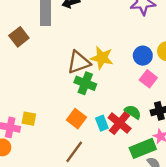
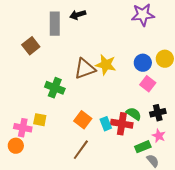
green cross: (85, 83) -> (55, 88), moved
red cross: (120, 123) -> (122, 124), turned -30
green rectangle: (143, 148) -> (143, 147), size x0.7

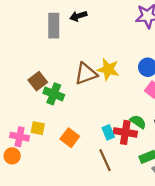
brown square: (31, 46) -> (38, 81), moved
orange square: (83, 120) -> (70, 138), moved
brown line: (81, 150) -> (105, 160), moved, turned -60

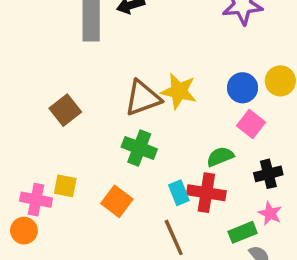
green cross: (54, 94) -> (139, 148), moved
green semicircle: (138, 122) -> (220, 157), moved, turned -56

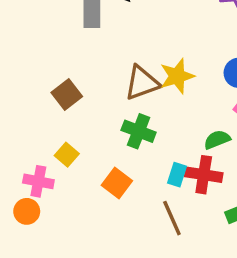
yellow star: (179, 91) -> (177, 76), turned -30
yellow square: (65, 186) -> (67, 155), moved, turned 30
cyan rectangle: (179, 193) -> (177, 175), turned 40

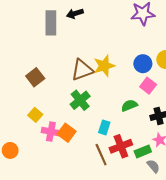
green cross: (139, 131) -> (80, 100), turned 30
red cross: (204, 175) -> (121, 146), moved, turned -30
pink cross: (38, 181) -> (51, 132), moved

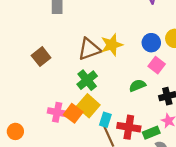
yellow square: (35, 115) -> (88, 106), moved, size x1.5
cyan rectangle: (104, 127) -> (105, 120), moved
red cross: (121, 146) -> (129, 127), turned 30

